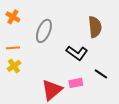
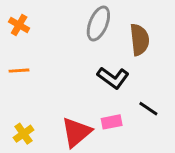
gray ellipse: (44, 31) -> (98, 24), moved
yellow cross: (14, 66) -> (24, 134), moved

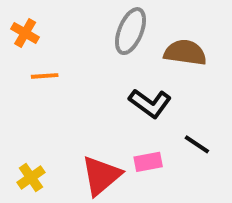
brown semicircle: (140, 40) -> (185, 53), turned -76
orange line: (19, 71) -> (45, 76), moved

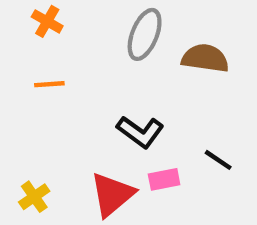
orange cross: (25, 33) -> (47, 21), moved
black L-shape: (150, 103) -> (140, 132), moved

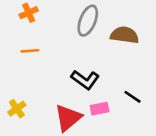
orange cross: (47, 21) -> (29, 13), turned 36
yellow cross: (34, 197) -> (17, 109), moved

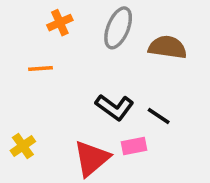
orange cross: (29, 13) -> (60, 23), moved
black line: (132, 97) -> (159, 116), moved

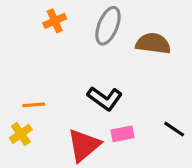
orange line: (41, 68) -> (34, 105), moved
black line: (159, 116) -> (174, 129), moved

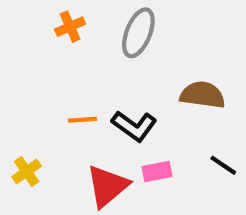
brown semicircle: (153, 44) -> (203, 95), moved
orange line: (34, 105) -> (82, 120), moved

